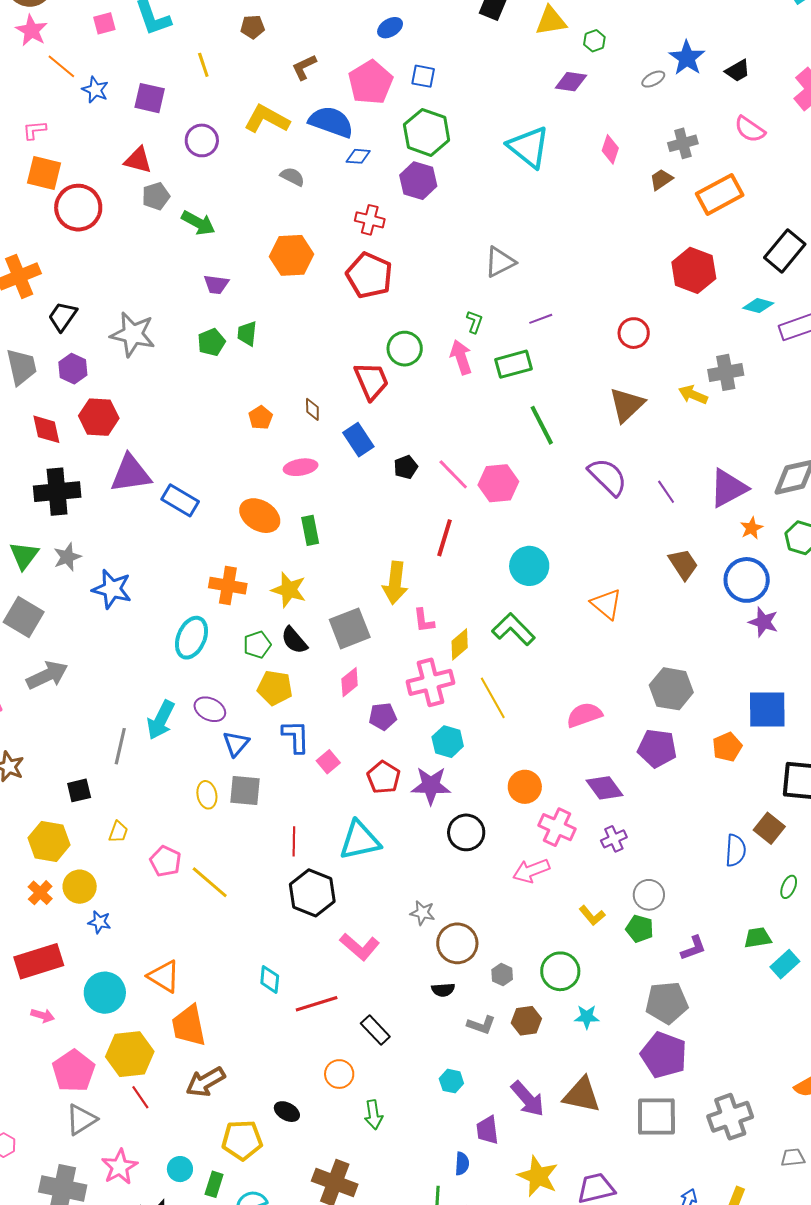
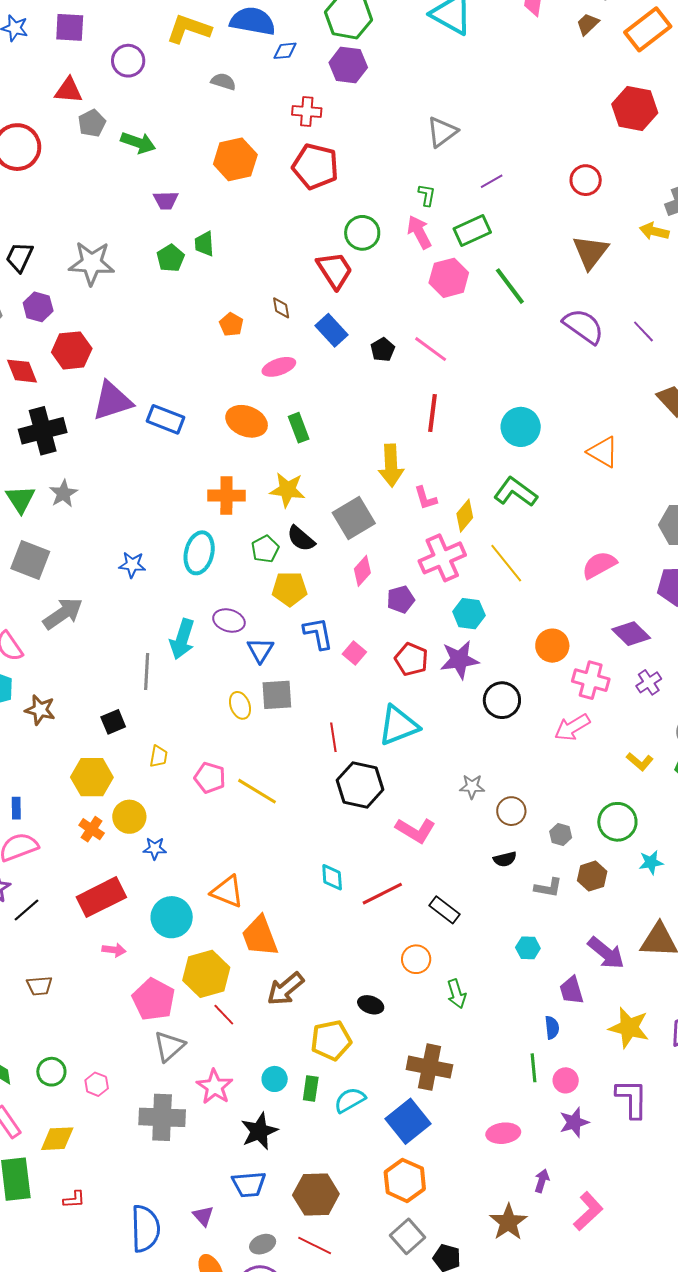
pink hexagon: (498, 483) -> (449, 278), moved
blue star: (112, 589) -> (132, 565), moved, size x0.7
brown circle: (457, 943) -> (511, 811), size x0.7

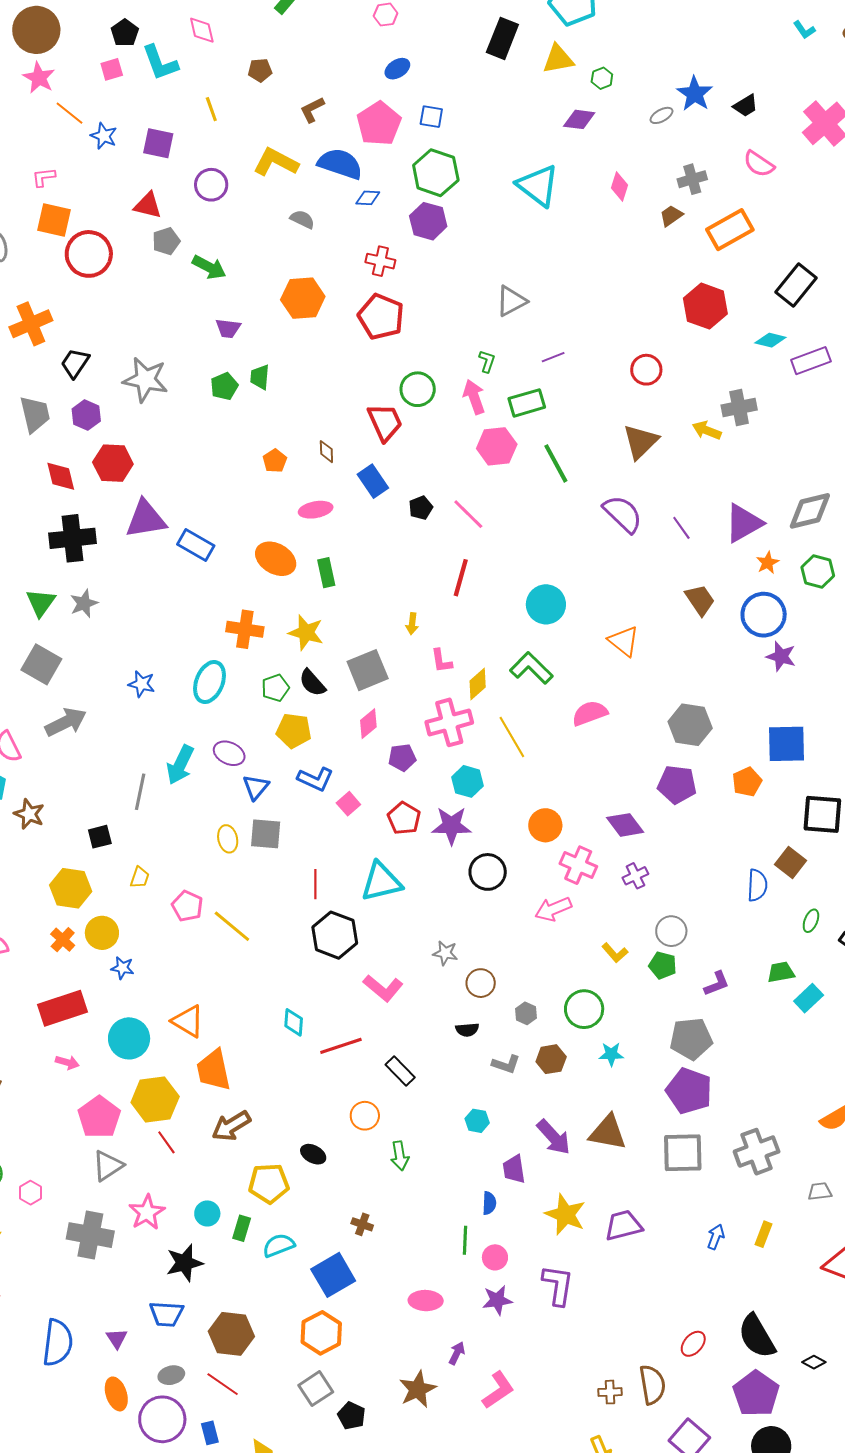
yellow arrow: (391, 466) -> (412, 624), size x0.5
pink semicircle: (599, 565) -> (590, 713), moved
blue L-shape: (318, 633) -> (315, 779), turned 117
brown cross: (429, 1067) -> (362, 1224), size x0.5

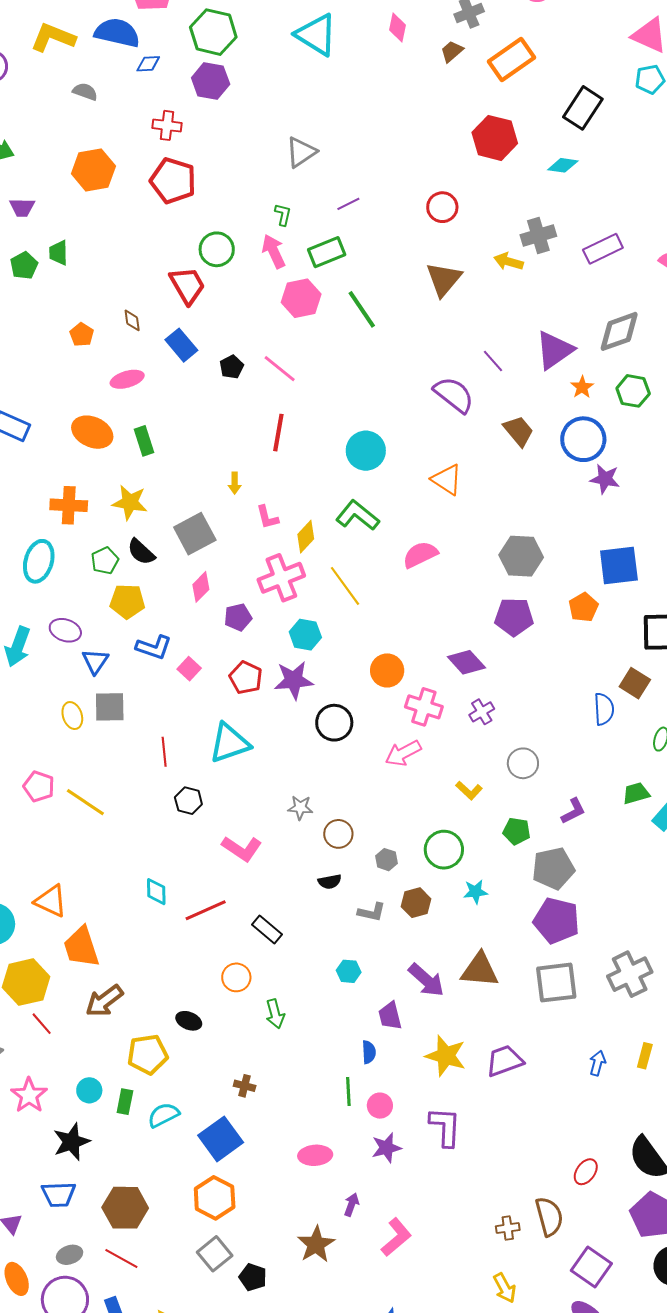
purple rectangle: (811, 361) -> (603, 249), moved
purple semicircle: (623, 514) -> (454, 395), moved
black hexagon: (335, 935) -> (188, 801), size x0.6
green pentagon: (663, 965) -> (517, 831), moved

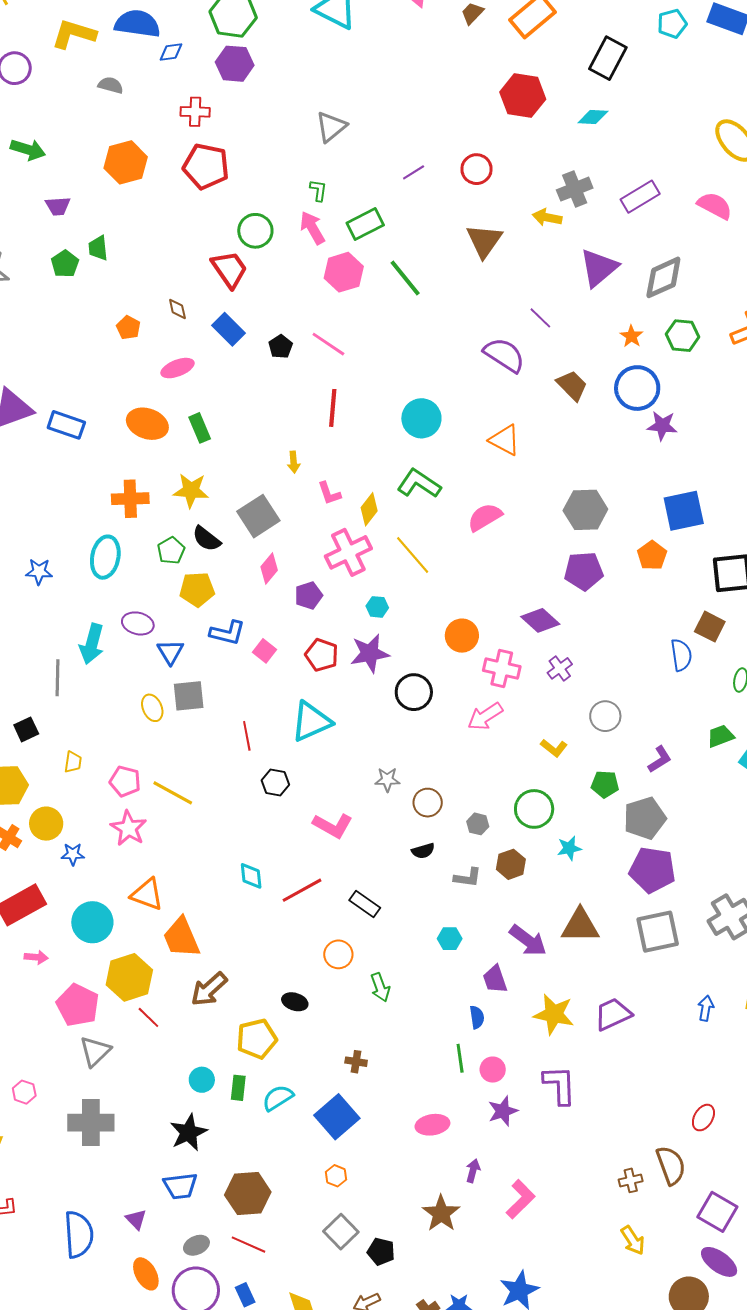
purple line: (348, 204) -> (414, 172), moved
purple triangle: (554, 350) -> (599, 268), moved
cyan hexagon: (305, 635) -> (377, 607), size x0.7
pink star: (29, 1095) -> (129, 828), moved
orange hexagon: (215, 1198) -> (336, 1176), size x0.5

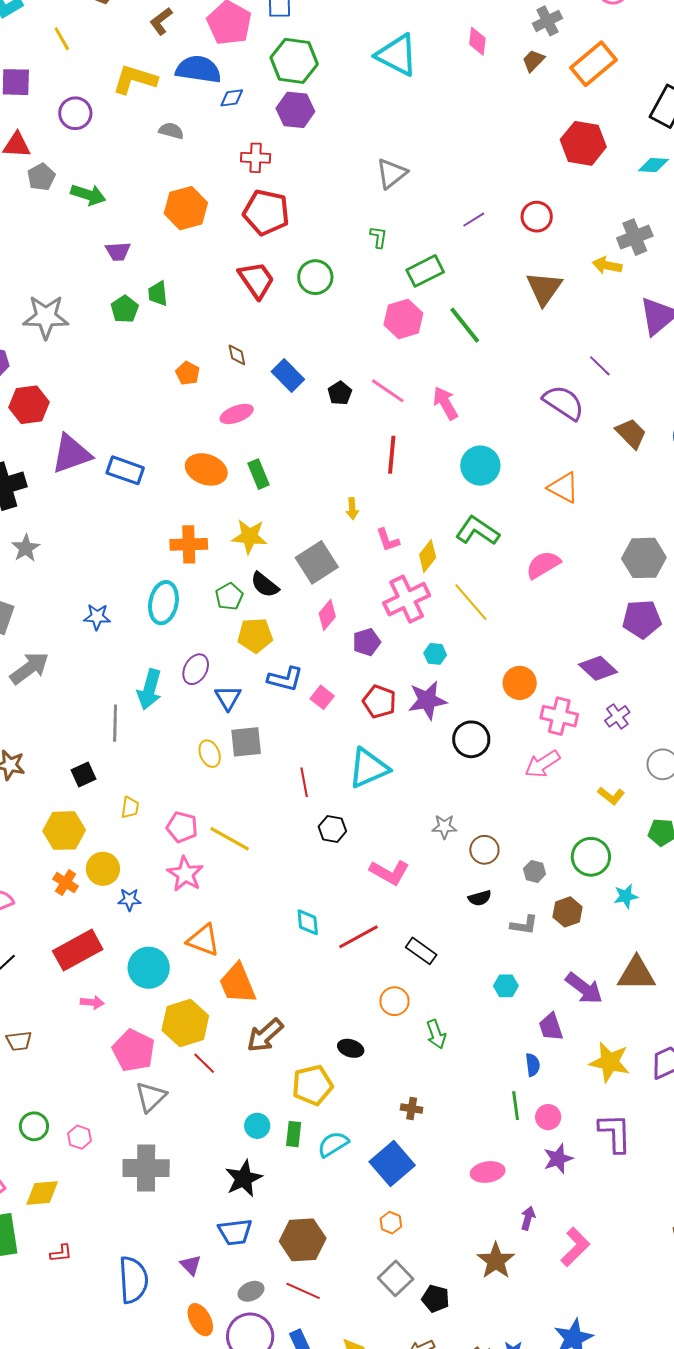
pink arrow: (312, 228) -> (445, 403), moved
red trapezoid: (229, 269) -> (256, 280), moved
purple ellipse: (138, 623) -> (196, 669), turned -76

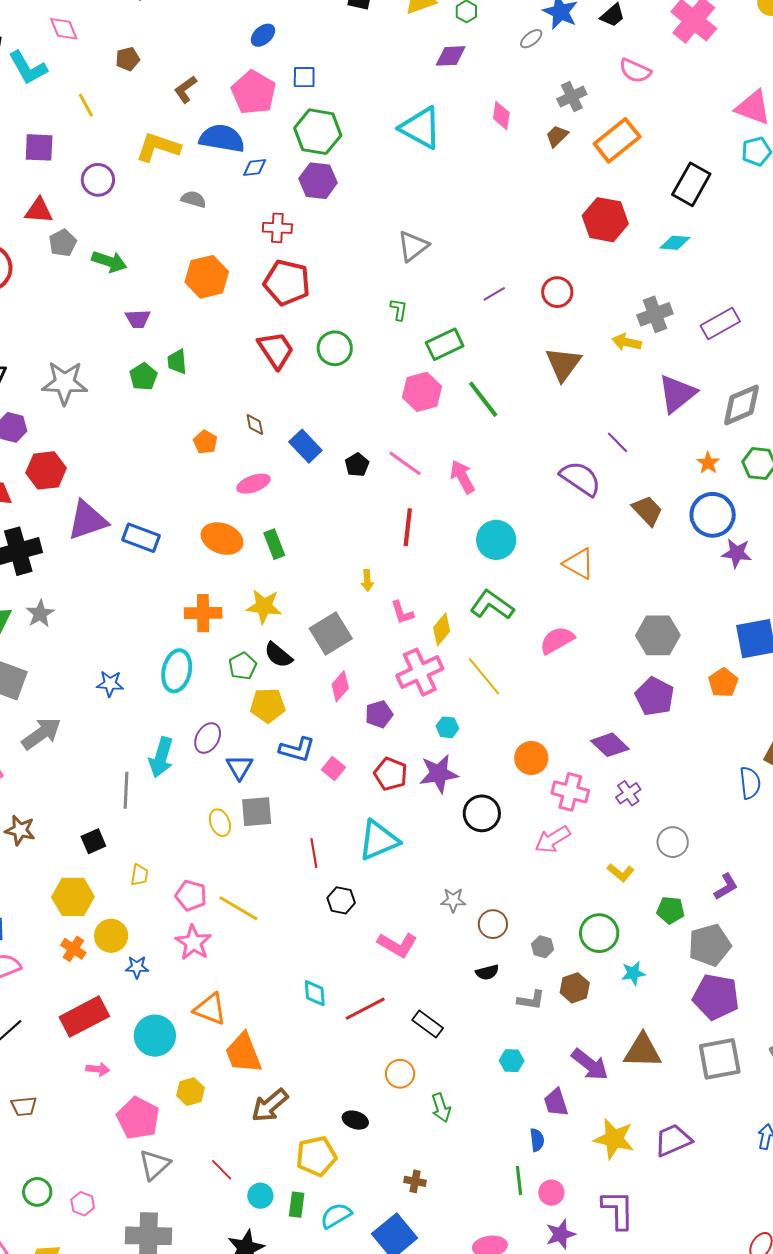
purple pentagon: (642, 619) -> (655, 697), turned 30
yellow hexagon: (185, 1023) -> (190, 1092), size x0.6
red line: (204, 1063) -> (222, 1170), moved

